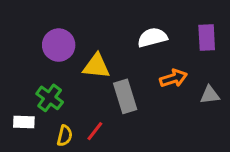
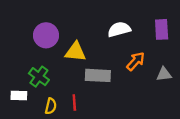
orange arrow: (173, 78) -> (136, 61), turned -30
gray rectangle: (125, 96) -> (98, 75), turned -70
red line: (95, 131) -> (74, 103), turned -42

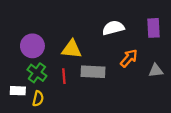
purple circle: (46, 35) -> (32, 46), moved
red line: (74, 103) -> (64, 76), moved
yellow semicircle: (51, 106) -> (38, 99), moved

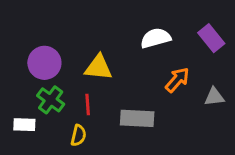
purple rectangle: (154, 28) -> (211, 38), turned -36
gray rectangle: (93, 72) -> (137, 118), moved
yellow semicircle: (38, 99) -> (78, 135), moved

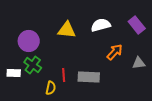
yellow triangle: (99, 67) -> (67, 30), moved
red line: (88, 105) -> (64, 75), moved
white rectangle: (24, 125) -> (14, 73), moved

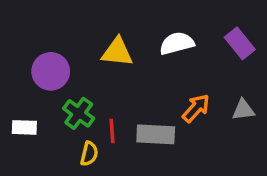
orange arrow: (115, 52) -> (196, 108), moved
green cross: (33, 65) -> (79, 113), moved

